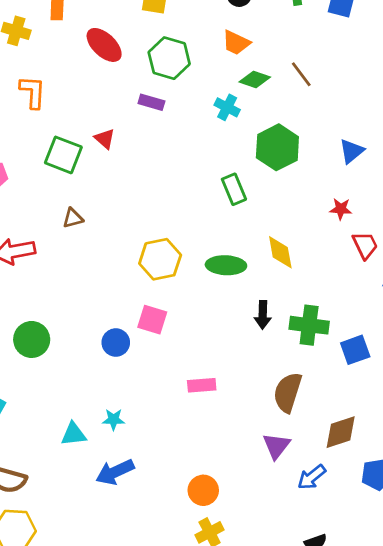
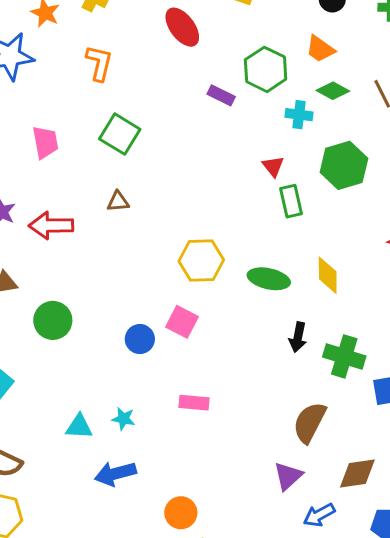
green hexagon: (169, 58) -> (266, 69), moved
cyan cross: (227, 107) -> (299, 115), turned -30
red triangle: (105, 139) -> (273, 166), moved
pink rectangle: (202, 385) -> (194, 403), moved
orange circle: (203, 490) -> (181, 513), moved

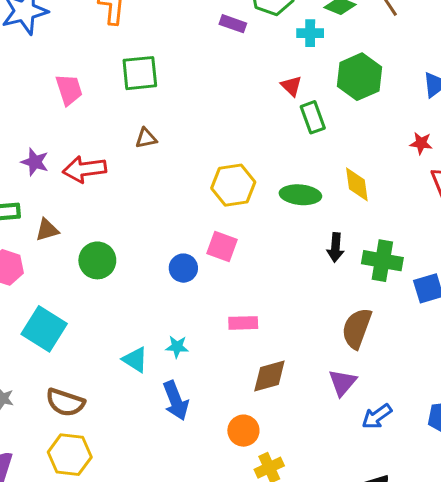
green square: (120, 134) -> (140, 73), turned -30
cyan triangle: (79, 427) -> (135, 360), turned 36
brown diamond: (357, 473) -> (269, 376), moved
blue arrow: (115, 474) -> (176, 401), turned -90

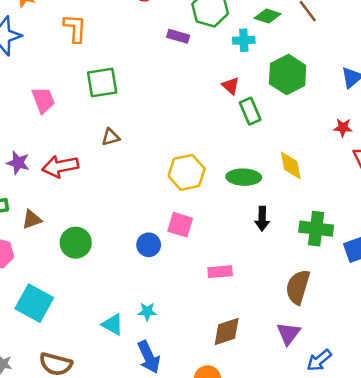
black arrow: (335, 248) -> (262, 219), moved
pink rectangle: (243, 323) -> (220, 272), moved

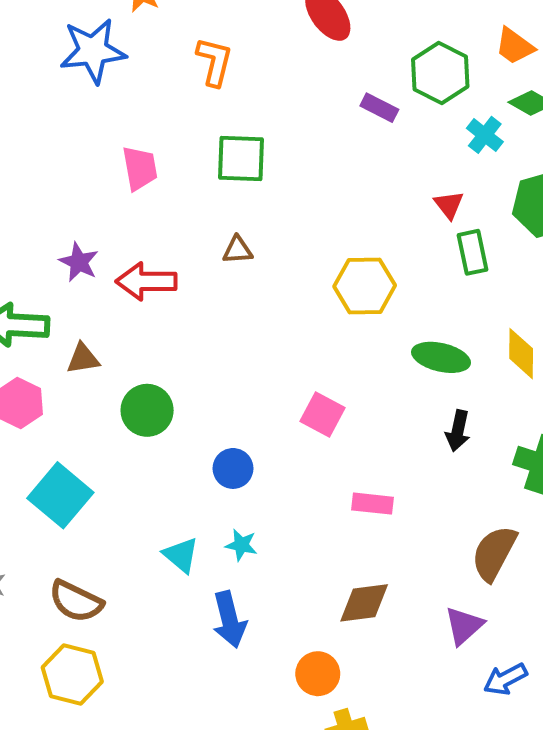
cyan cross: (244, 40) -> (485, 135), turned 30
yellow hexagon: (187, 172) -> (365, 286), moved
blue circle: (149, 245) -> (233, 468), moved

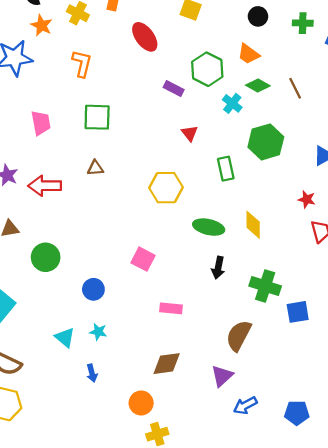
red triangle: (449, 205) -> (190, 133), moved
blue arrow: (229, 619) -> (92, 373), size x0.6

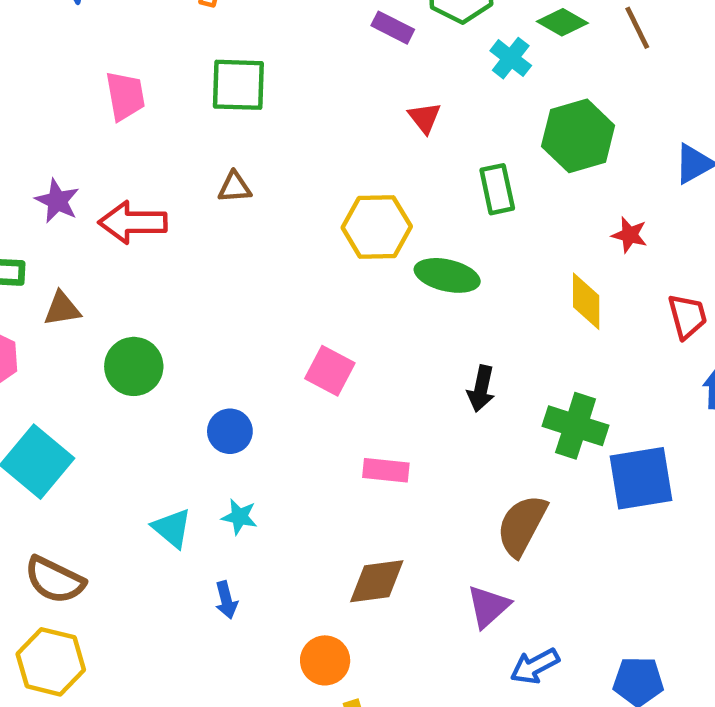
red star: (307, 199) -> (630, 235), moved
yellow diamond: (253, 225) -> (586, 301), moved
green ellipse: (209, 227) -> (447, 275), moved
blue square: (298, 312) -> (641, 478), size x1.4

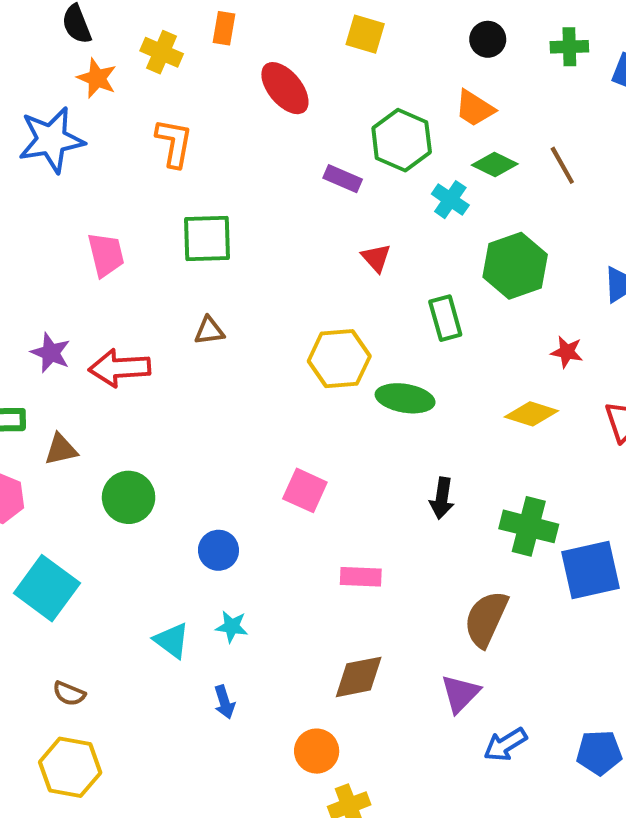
yellow diamond: (586, 301) -> (531, 414), turned -69
brown semicircle: (55, 580) -> (69, 694), size x0.6

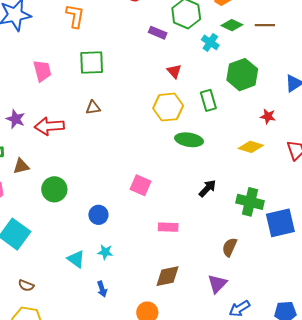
brown line: (562, 165) -> (265, 25), turned -60
yellow hexagon: (339, 359) -> (168, 107), moved
black arrow: (442, 498) -> (207, 188), turned -144
brown semicircle: (486, 619) -> (229, 247), size x0.7

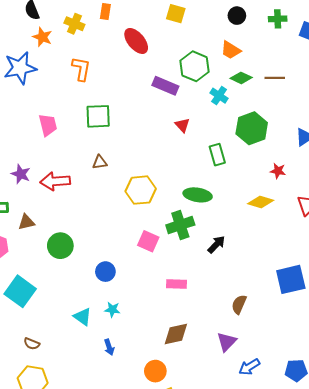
purple rectangle: (158, 33) -> (165, 86), size x1.4
yellow hexagon: (168, 107) -> (141, 190), moved
green cross: (250, 202) -> (180, 225), moved, turned -32

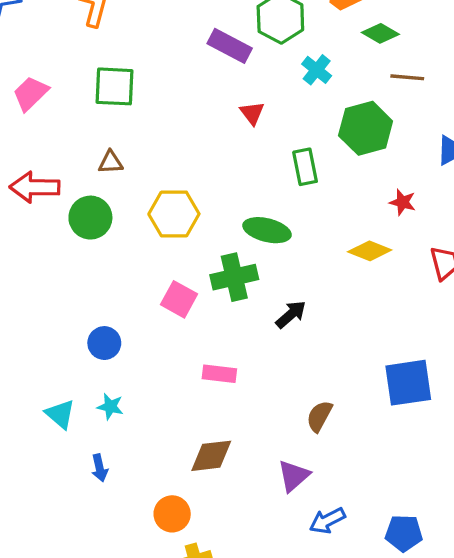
green diamond: (241, 78) -> (380, 33), moved
brown line: (275, 78) -> (407, 77), moved
pink trapezoid: (48, 125) -> (31, 93), turned -125
green circle: (60, 246) -> (90, 218), moved

